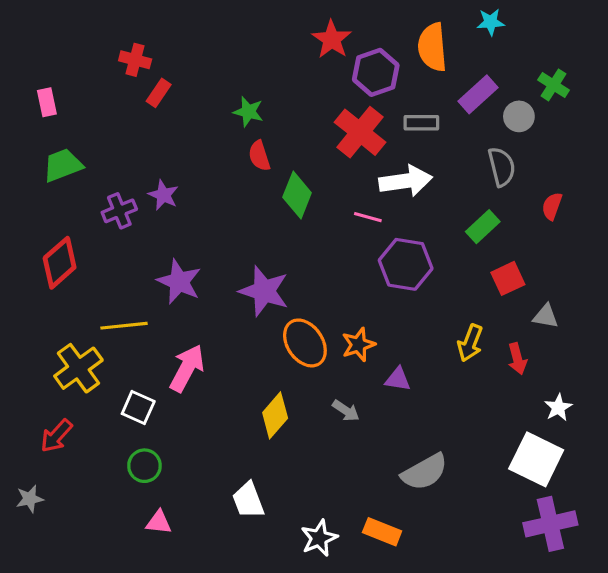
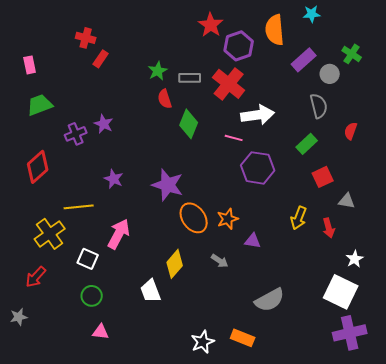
green star: (248, 112) -> (158, 71), turned 30
gray rectangle: (421, 123) -> (190, 78), moved
purple star: (179, 282) -> (114, 179), size x0.7
white trapezoid: (248, 500) -> (151, 291), moved

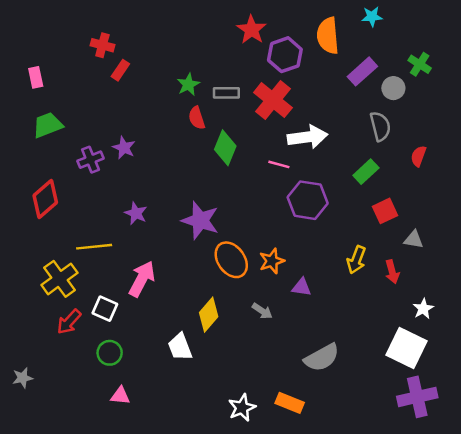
red arrow: (36, 277) -> (69, 322), moved

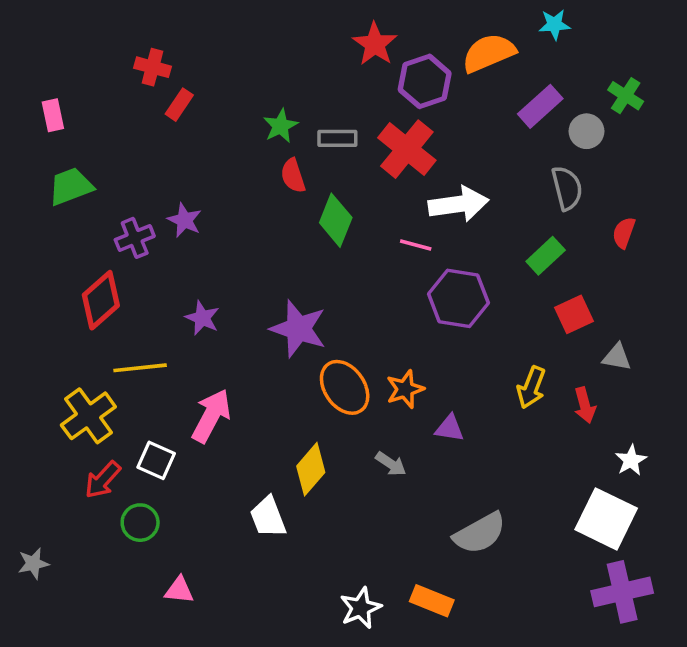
orange semicircle: (328, 36) -> (489, 53), turned 72
red diamond: (45, 199) -> (101, 300), moved
green circle: (110, 353) -> (140, 523), moved

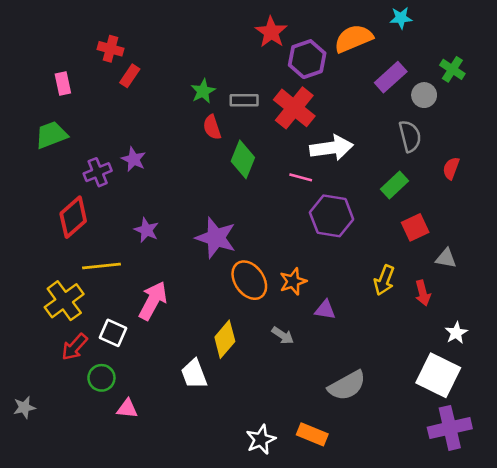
pink rectangle: (53, 115) -> (63, 83), moved
pink triangle: (179, 590) -> (127, 409), moved

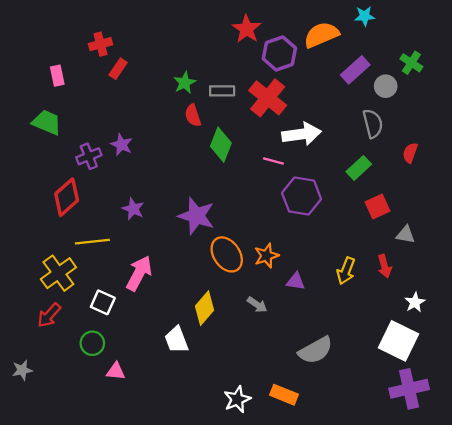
red cross: (110, 49) -> (101, 44), turned -30
green trapezoid: (51, 135) -> (47, 122), turned 44
yellow arrow: (384, 280) -> (346, 271), moved
red arrow: (74, 347) -> (49, 315), moved

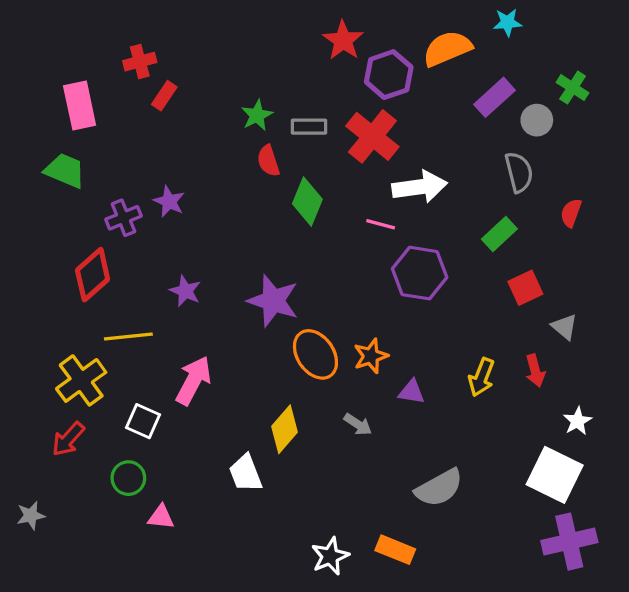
pink rectangle: (57, 76) -> (80, 105), size x1.6
gray triangle: (406, 235) -> (564, 327), turned 30

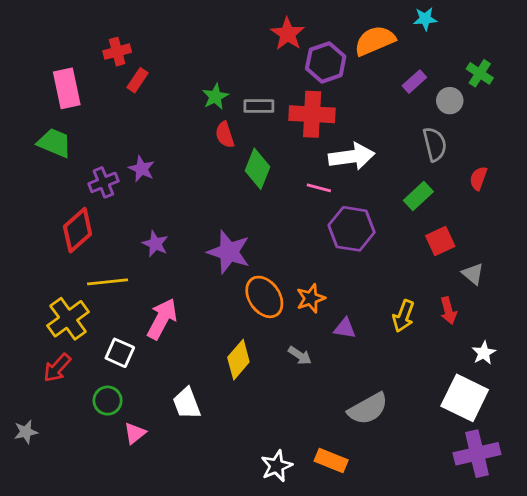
purple rectangle: (494, 97) -> (414, 82), size x0.7
red cross: (372, 136) -> (312, 114), turned -36
white trapezoid: (246, 473) -> (187, 403), moved
pink triangle: (161, 517) -> (135, 433), turned -45

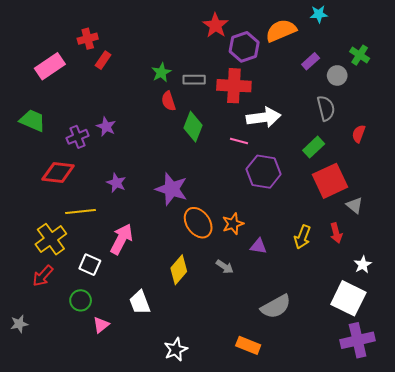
pink rectangle: (67, 88) -> (50, 66), turned 68
green trapezoid: (54, 143) -> (33, 120), moved
red diamond: (78, 230) -> (58, 173), turned 48
red square: (440, 241) -> (330, 181), size x1.6
white star: (277, 466) -> (176, 349), moved

